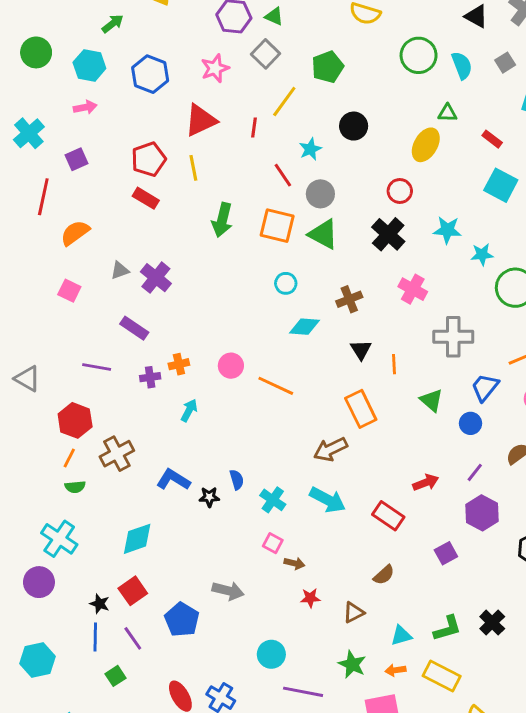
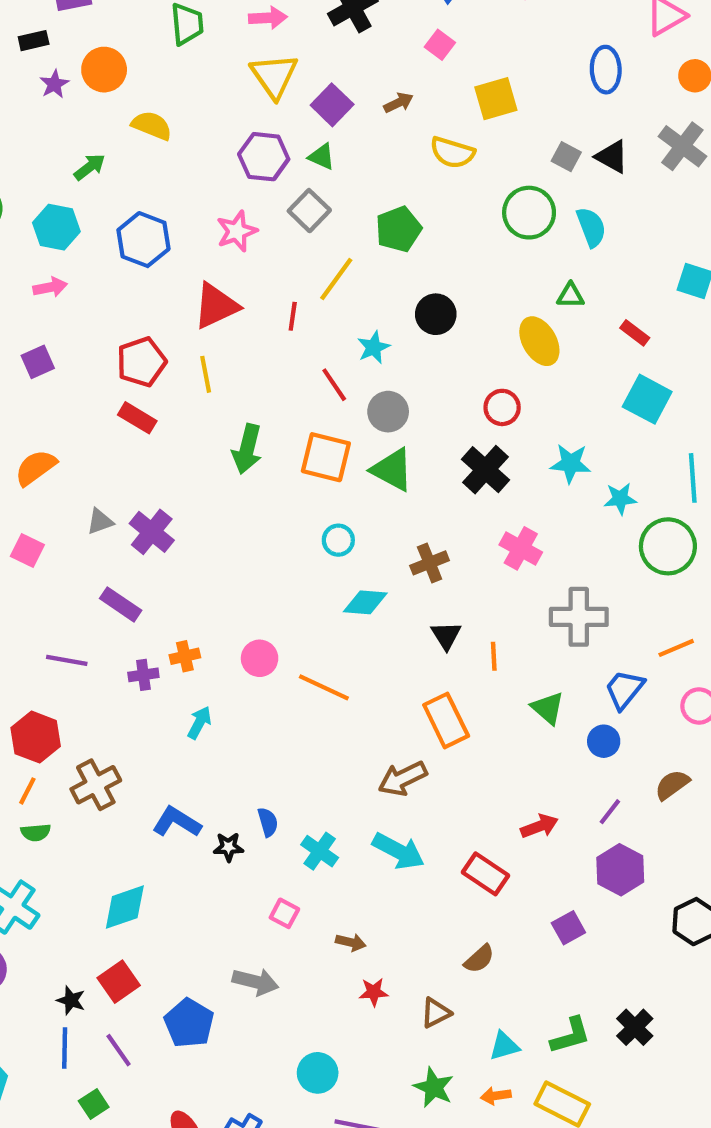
gray square: (505, 63) -> (566, 157), moved, turned -30
yellow ellipse: (426, 145) -> (539, 341), turned -60
pink square: (273, 543) -> (284, 913), moved

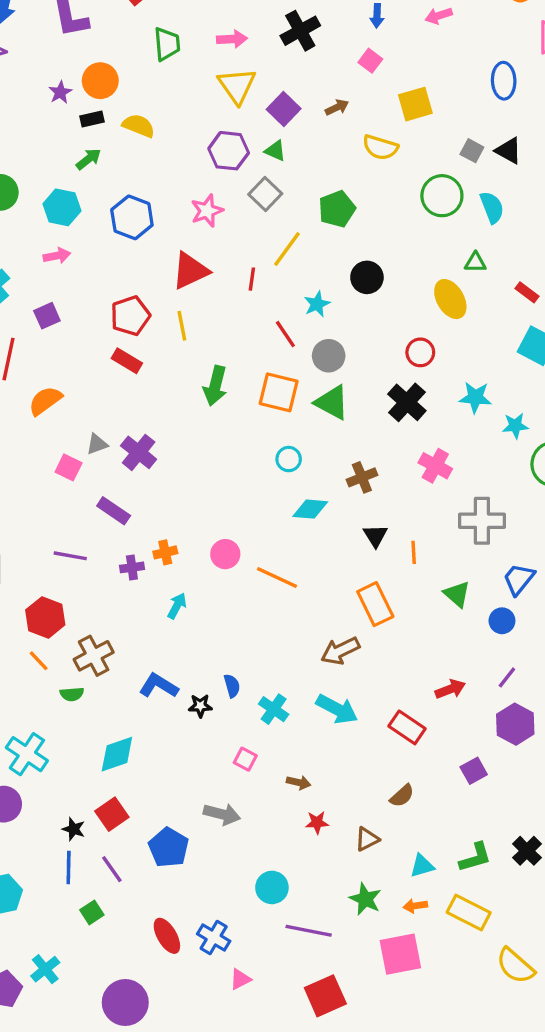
black rectangle: (34, 41) -> (92, 119), moved
pink square: (27, 551) -> (69, 467), moved
orange line: (27, 791) -> (39, 661), turned -70
green semicircle: (36, 832) -> (72, 694), moved

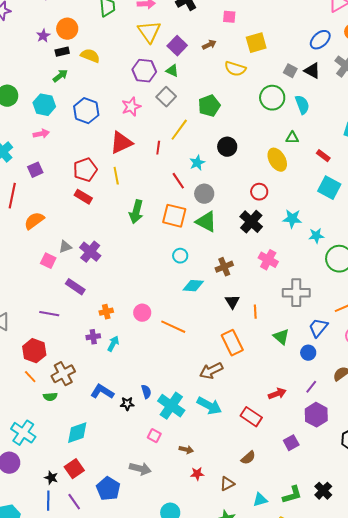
pink square: (370, 61) -> (229, 17), turned -32
blue ellipse: (504, 81) -> (320, 40), moved, turned 50
purple cross: (132, 567) -> (93, 337), moved
cyan cross: (274, 709) -> (171, 406), size x1.5

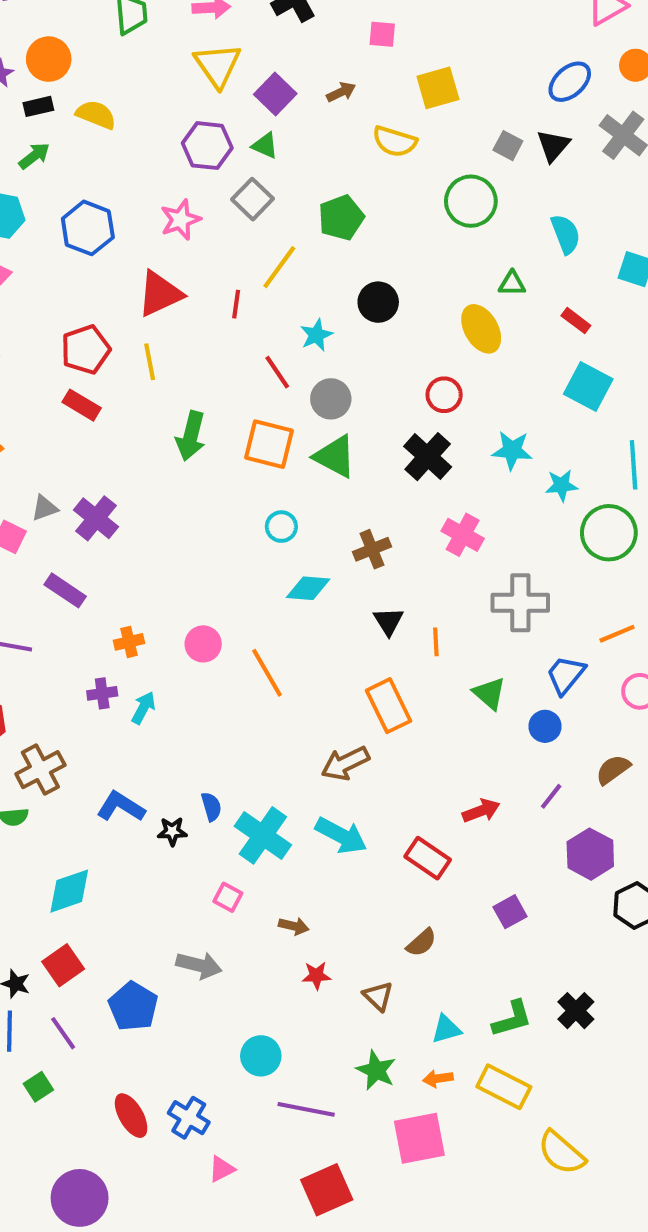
black triangle: (312, 71) -> (553, 146), turned 42
cyan semicircle: (302, 105) -> (566, 234), moved
orange line: (173, 327) -> (267, 673), turned 35
purple hexagon: (316, 415) -> (590, 854), moved
brown triangle: (227, 484) -> (378, 996), turned -49

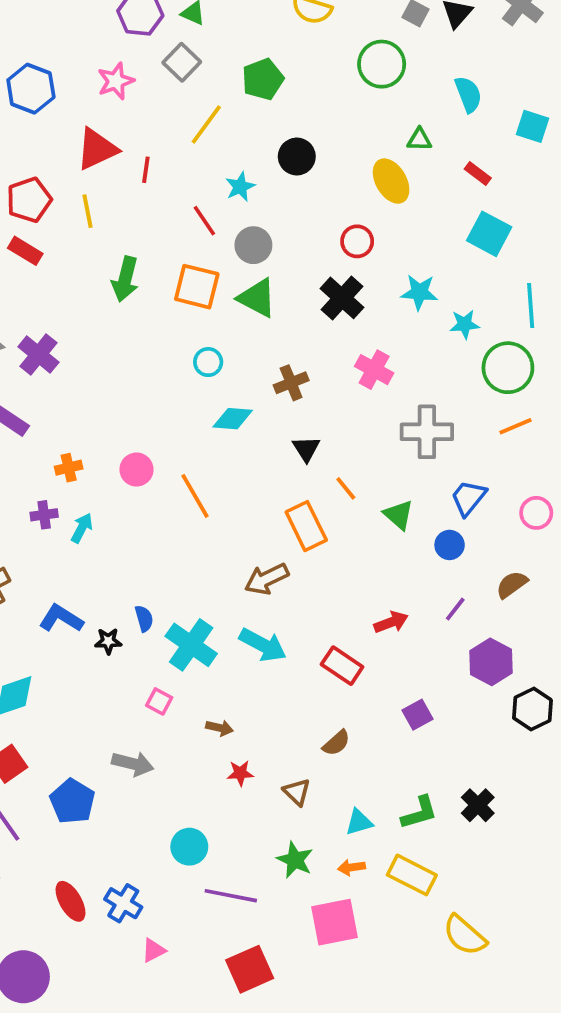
red line: (236, 304) -> (146, 170), moved
orange line: (617, 634) -> (516, 426), moved
orange line: (436, 642) -> (346, 488), moved, turned -36

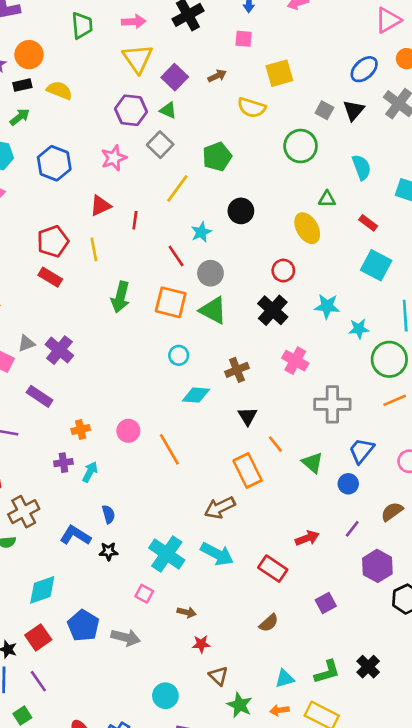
red triangle: (97, 149) -> (101, 206), size x0.7
blue semicircle: (144, 618) -> (108, 514), moved
brown triangle: (297, 792) -> (218, 676), moved
blue pentagon: (72, 801) -> (83, 626), moved

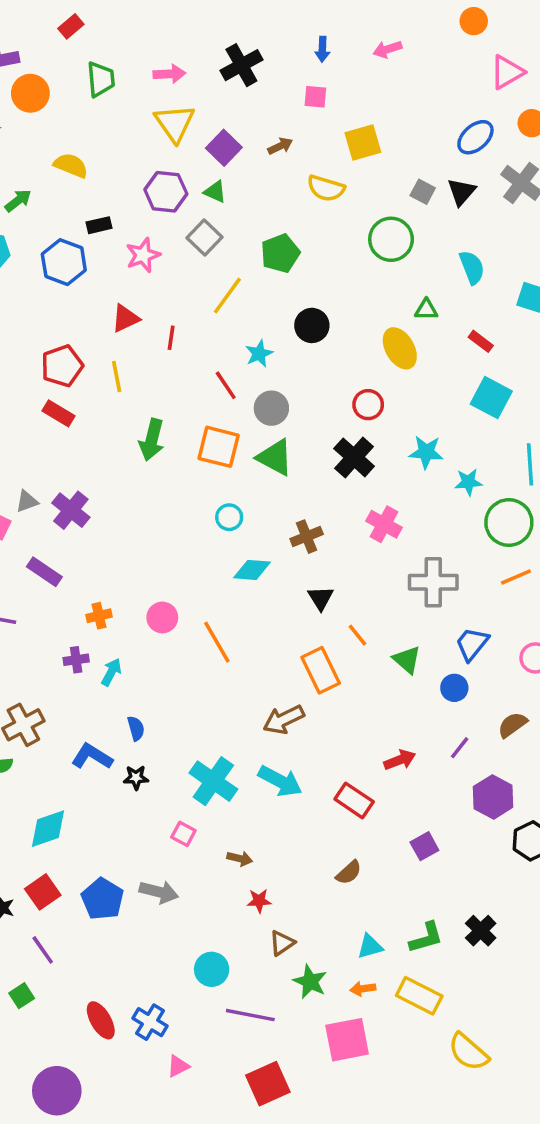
orange circle: (29, 55) -> (30, 93), moved
black rectangle: (22, 85) -> (99, 225), moved
blue pentagon: (83, 626) -> (103, 899), moved
brown triangle: (218, 676) -> (282, 943), turned 42

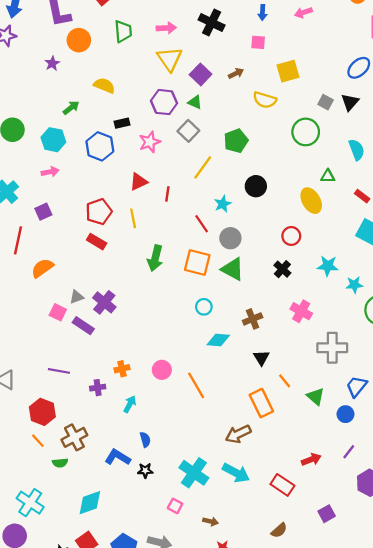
black cross: (241, 65) -> (212, 22), turned -35
black cross: (354, 457) -> (282, 269), size x0.7
purple rectangle: (44, 572) -> (83, 326), moved
purple cross: (76, 660) -> (98, 388), moved

